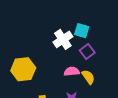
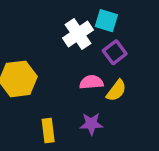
yellow semicircle: (88, 77) -> (116, 91), turned 72

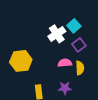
cyan square: (106, 21) -> (74, 26), turned 32
yellow semicircle: (116, 91) -> (80, 68), turned -40

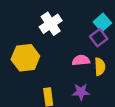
cyan square: (74, 26) -> (102, 22), moved
white cross: (57, 34) -> (51, 24), moved

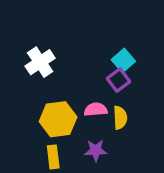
white cross: (51, 24) -> (40, 62), moved
yellow hexagon: (25, 58) -> (58, 119), moved

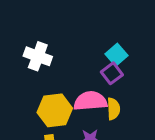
white cross: (40, 62) -> (38, 56), turned -36
pink semicircle: (96, 109) -> (90, 101), size x1.5

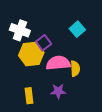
purple square: (112, 73) -> (44, 43), moved
yellow hexagon: (55, 110) -> (31, 54), moved

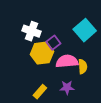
cyan square: (77, 29) -> (85, 30), size x1.5
yellow rectangle: (29, 96) -> (40, 92), turned 48

